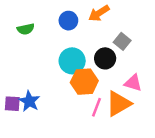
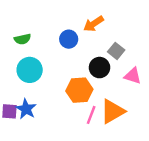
blue circle: (68, 21) -> (69, 39), moved
cyan circle: (72, 61) -> (30, 70), moved
pink triangle: (133, 83) -> (133, 76), moved

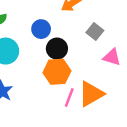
blue circle: (69, 39) -> (41, 29), moved
black circle: (100, 68) -> (57, 49), moved

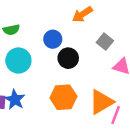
orange hexagon: (57, 72) -> (63, 97), moved
pink line: (69, 97) -> (116, 115), moved

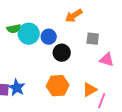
gray square: (105, 42) -> (93, 39), turned -32
cyan circle: (18, 61) -> (29, 34), moved
orange triangle: (101, 102) -> (90, 90), size x0.7

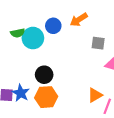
blue circle: (49, 37) -> (53, 26), moved
black circle: (62, 53) -> (44, 75), moved
orange hexagon: (58, 86) -> (46, 97), moved

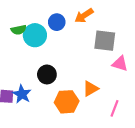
gray square: (98, 43) -> (105, 41), size x1.5
orange triangle: (95, 95) -> (91, 89), moved
orange hexagon: (46, 97) -> (67, 102), moved

